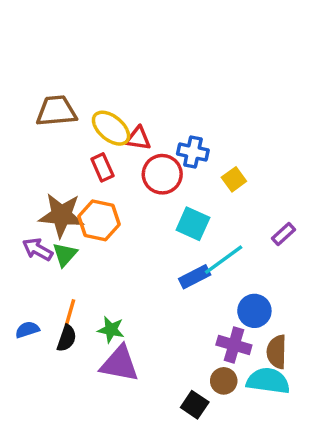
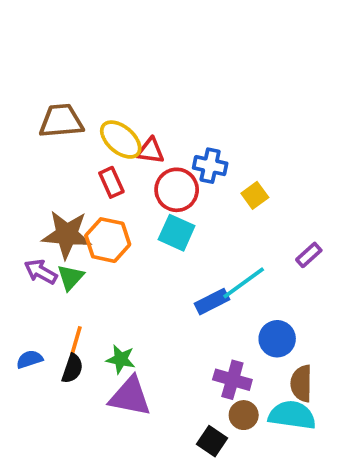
cyan square: (193, 224) -> (177, 233), moved
purple cross: (234, 345) -> (232, 380), moved

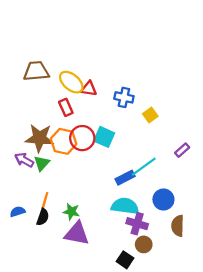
red circle: (177, 190) -> (82, 138), moved
cyan semicircle: (292, 415) -> (125, 206), moved

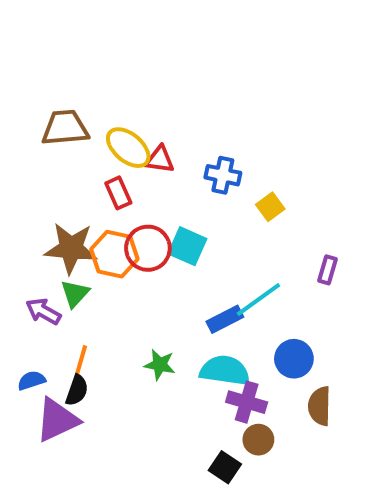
purple rectangle: (182, 150) -> (327, 270), turned -32
purple arrow: (24, 160) -> (43, 311), moved
green star: (71, 212) -> (160, 365), moved
purple triangle: (77, 234) -> (57, 420), moved, turned -36

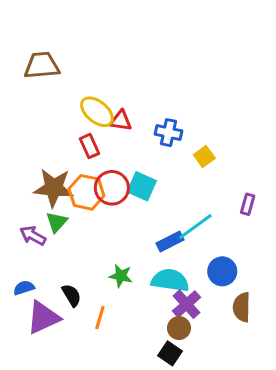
brown trapezoid: (65, 128) -> (42, 65), moved
orange line: (81, 361) -> (100, 318), moved
black semicircle: (77, 390) -> (72, 295), moved, turned -50
purple cross: (247, 402) -> (186, 304), turned 32
brown circle: (258, 440) -> (179, 328), moved

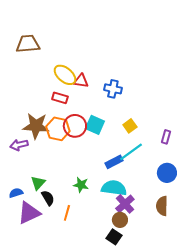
red rectangle: (89, 146) -> (60, 98), turned -49
yellow square: (204, 156) -> (130, 126), moved
green triangle: (57, 222) -> (38, 183), moved
purple arrow: (33, 236) -> (19, 145), moved, turned -42
blue circle: (222, 271) -> (167, 173), moved

